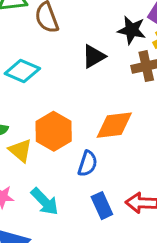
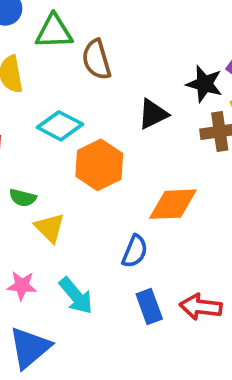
orange hexagon: (54, 131) -> (99, 165), moved

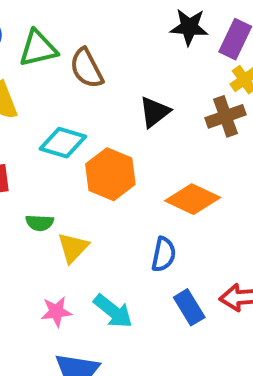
black star: (204, 84) -> (189, 27), moved
orange diamond: (173, 204) -> (193, 199), turned 39
yellow triangle: (50, 228) -> (73, 248), turned 40

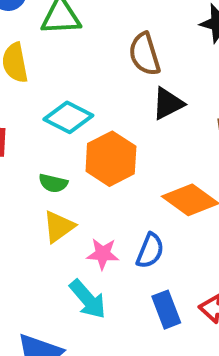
brown semicircle: (87, 68) -> (145, 54), moved
green semicircle: (40, 223) -> (53, 183), moved
pink star: (56, 312) -> (103, 254), moved

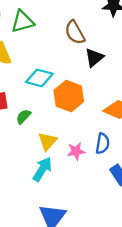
green semicircle: (53, 183) -> (23, 117), moved, turned 133
cyan arrow: (88, 299) -> (42, 169), moved, turned -95

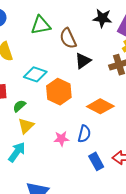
green triangle: (22, 22) -> (41, 25), moved
yellow triangle: (48, 141) -> (26, 126), moved
cyan arrow: (42, 169) -> (17, 152), moved

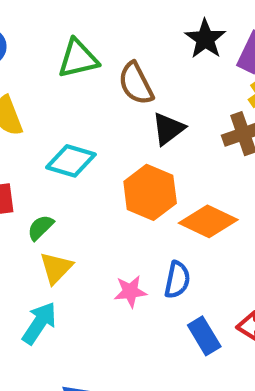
black star: (102, 18) -> (205, 39), turned 30
orange hexagon: (59, 92) -> (150, 192), moved

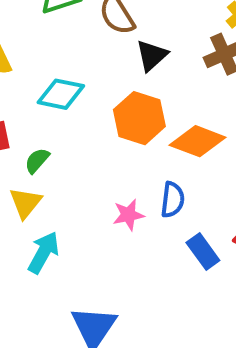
yellow triangle: (56, 268) -> (25, 203), moved

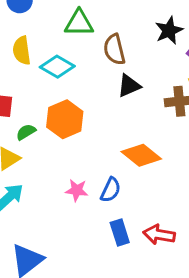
cyan diamond: (61, 94) -> (57, 67), moved
orange hexagon: (139, 118) -> (65, 119), moved

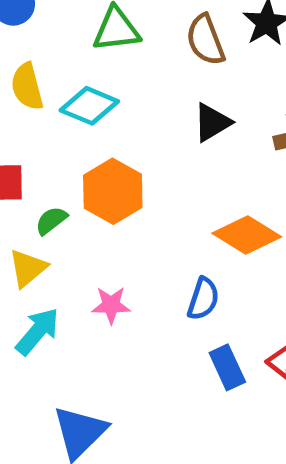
brown semicircle: (114, 49) -> (205, 40), moved
pink star: (77, 190) -> (111, 305), moved

